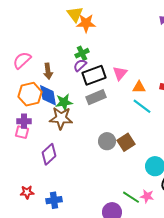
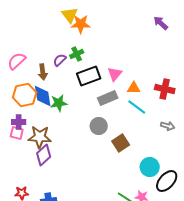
purple semicircle: (80, 65) -> (60, 60), moved
gray rectangle: (96, 97) -> (108, 98), moved
brown star: (61, 118) -> (40, 137), moved
gray circle: (107, 141) -> (99, 126), moved

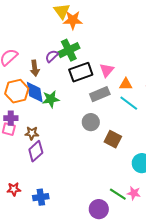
green cross: (77, 54) -> (69, 50), size x1.5
brown star: (40, 137) -> (32, 133), size x0.6
brown square: (121, 143) -> (113, 139), turned -30

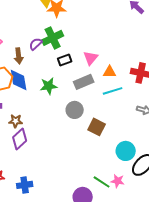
black rectangle: (81, 72) -> (65, 60), size x0.6
green star: (51, 99) -> (49, 86), moved
cyan line: (129, 103) -> (113, 91), turned -54

